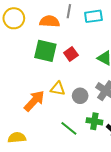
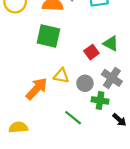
red square: (71, 54) -> (91, 52), moved
green cross: (94, 121) -> (100, 100), moved

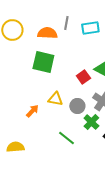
orange arrow: (37, 89) -> (32, 111), size x0.6
green cross: (100, 100) -> (91, 122), turned 35

